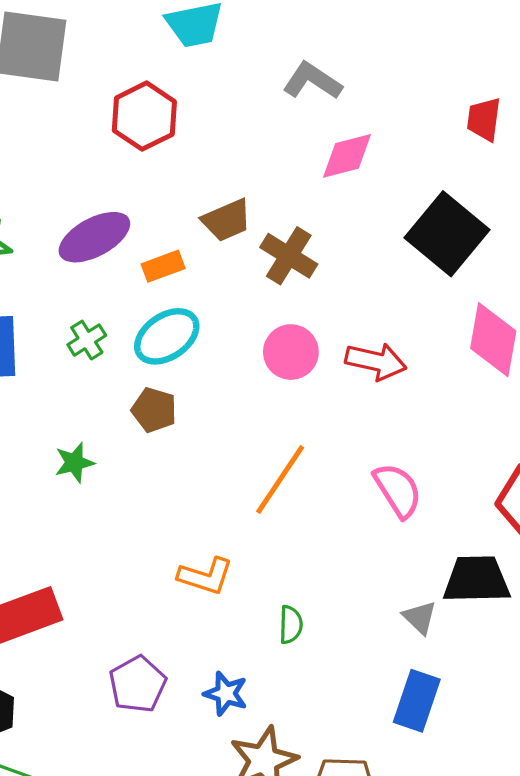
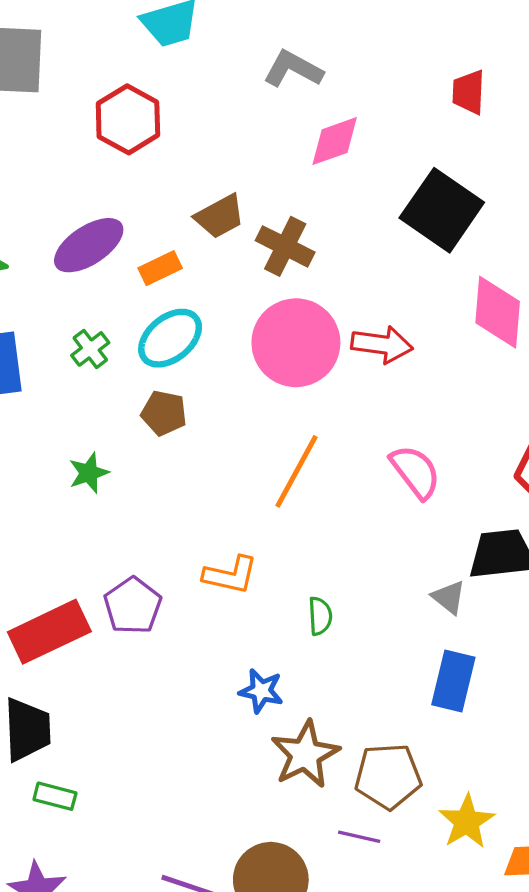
pink circle: (291, 352) -> (296, 343), size x1.6
purple pentagon: (138, 684) -> (133, 606), moved

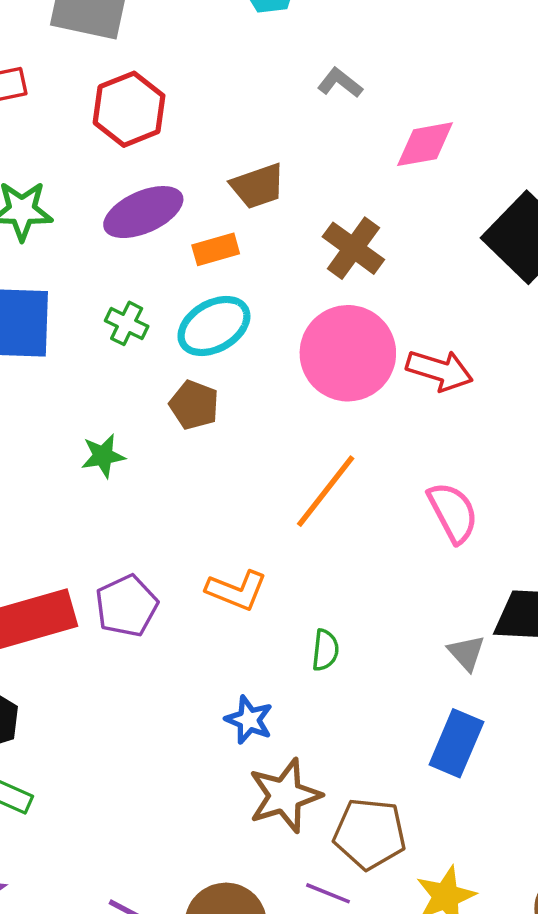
gray L-shape: (293, 69) -> (340, 83), moved, size x0.7
red hexagon: (128, 119) -> (129, 109), moved
brown trapezoid: (220, 216) -> (258, 186), moved
green cross: (90, 349) -> (127, 323), turned -36

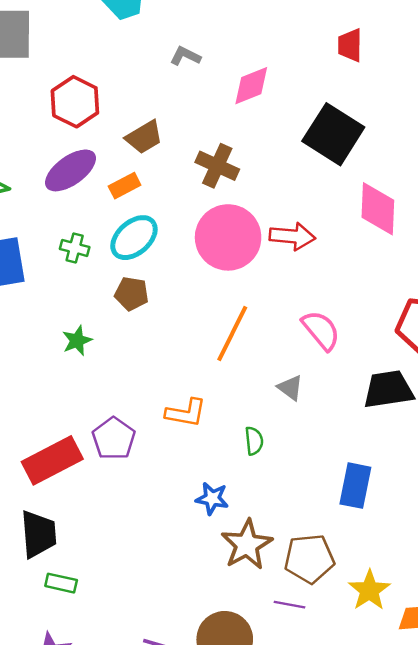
red hexagon: (129, 109) -> (75, 102), moved
gray triangle: (466, 653) -> (290, 388), moved

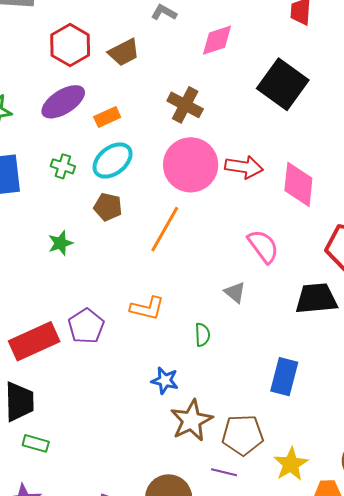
brown trapezoid: (144, 137) -> (124, 52), moved
pink diamond: (378, 209) -> (298, 184), moved
orange line: (232, 333) -> (165, 229), moved

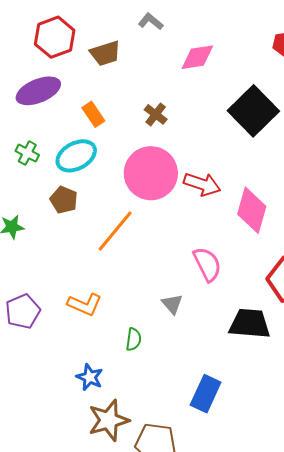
brown cross: (185, 105) -> (156, 114), size x0.7
orange rectangle: (107, 117) -> (93, 114), moved, turned 70

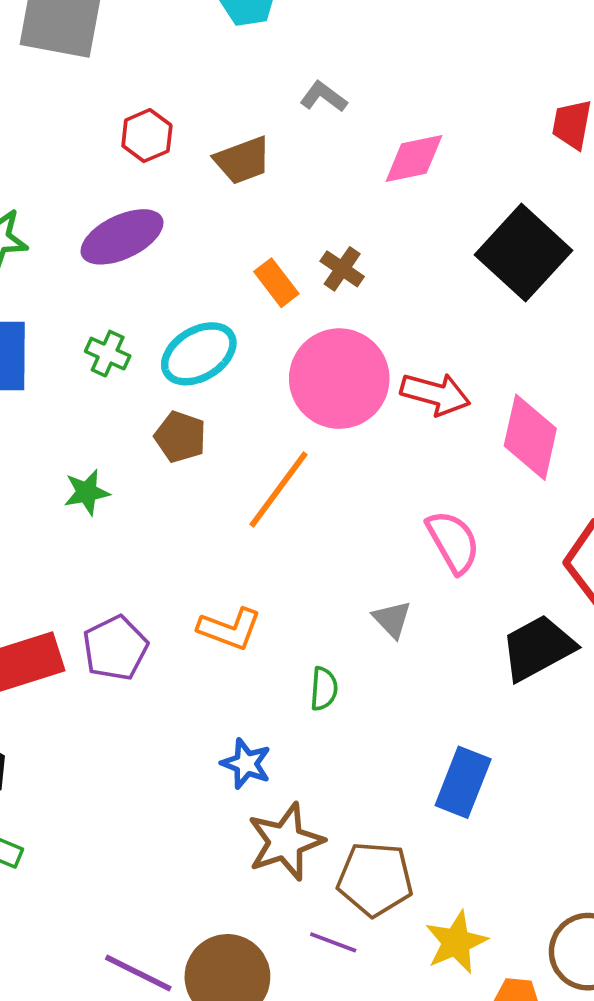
red hexagon: (55, 37) -> (147, 136), size x0.7
orange rectangle: (93, 114) -> (276, 283), moved
black trapezoid: (250, 324) -> (538, 648), turned -30

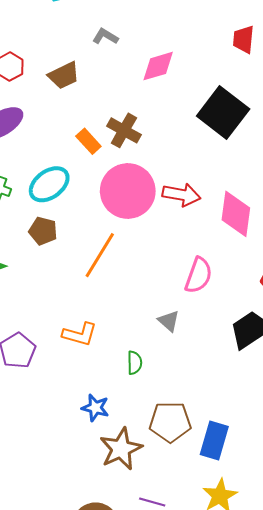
brown cross: (342, 269) -> (124, 130), size x1.4
pink semicircle: (453, 542) -> (199, 275), turned 54
blue rectangle: (463, 782) -> (214, 440), moved
brown pentagon: (375, 879) -> (170, 422), moved

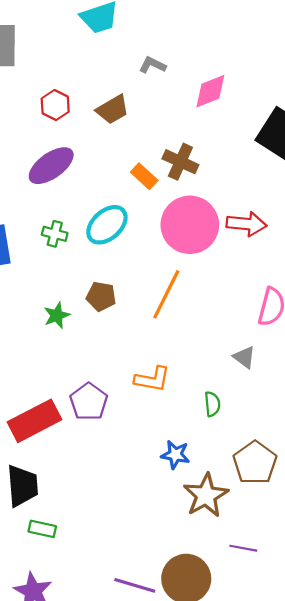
brown pentagon: (43, 231) -> (101, 296), moved
brown pentagon: (170, 422) -> (255, 463), turned -30

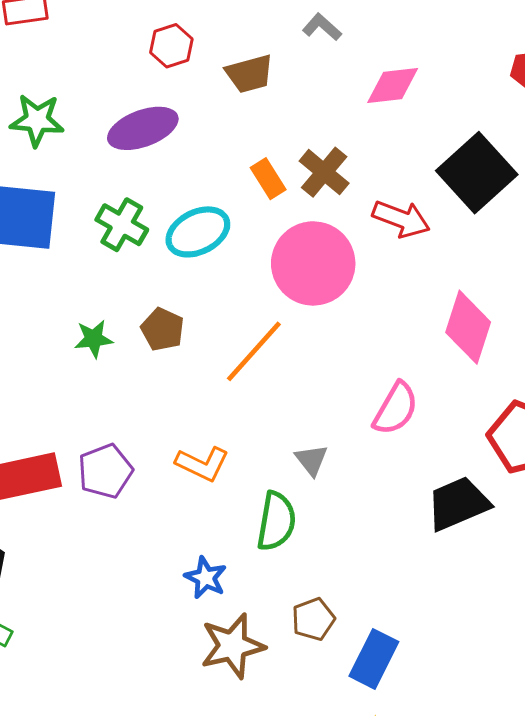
red arrow: (246, 224) -> (401, 219), moved
green cross: (55, 234) -> (122, 225), size x1.4
gray triangle: (244, 357) -> (311, 460), moved
green semicircle: (212, 404) -> (276, 521), size x1.6
brown pentagon: (255, 463) -> (313, 619), size x0.7

